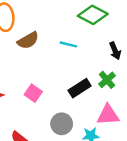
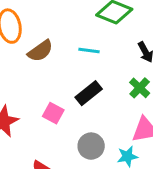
black rectangle: (80, 88) -> (89, 93), moved

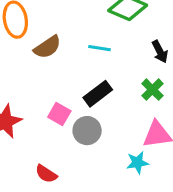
gray circle: (91, 146) -> (87, 131), moved

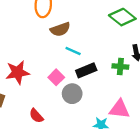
cyan line: (99, 48) -> (73, 51), moved
green cross: (152, 90) -> (120, 66), moved, turned 35

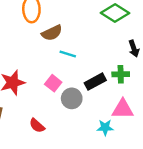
green cross: (120, 66) -> (121, 74), moved
black rectangle: (86, 70) -> (95, 82), moved

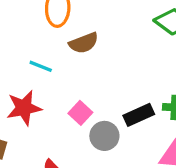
cyan line: (68, 54) -> (41, 66), moved

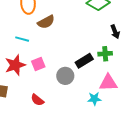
pink square: (80, 113) -> (38, 64), moved, turned 32

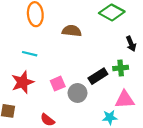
brown semicircle: (46, 22) -> (72, 31), moved, turned -144
pink square: (38, 64) -> (58, 84), moved

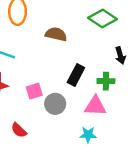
black rectangle: (98, 76) -> (76, 75), moved, turned -36
pink triangle: (125, 100) -> (95, 106), moved

